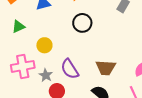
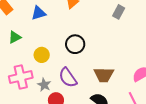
black circle: (82, 23) -> (75, 44), moved

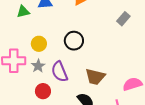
green triangle: (15, 37) -> (23, 12), moved
gray star: (44, 85) -> (38, 66), moved

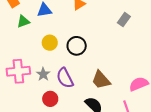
yellow circle: (39, 44) -> (50, 43), moved
brown trapezoid: (95, 77) -> (101, 80), turned 40

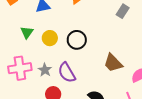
green triangle: (23, 21) -> (27, 32), moved, turned -32
brown trapezoid: (101, 80) -> (113, 63), moved

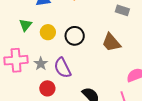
gray rectangle: (123, 11) -> (122, 10), turned 72
brown trapezoid: (113, 63) -> (111, 42), moved

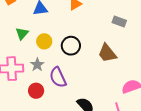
gray star: (41, 64) -> (37, 65), moved
red circle: (47, 88) -> (36, 91), moved

